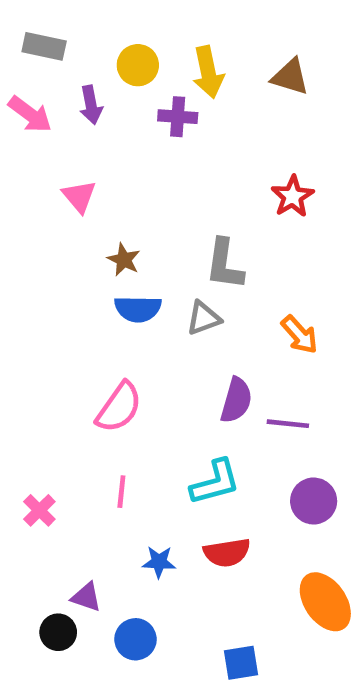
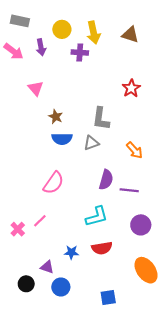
pink line: (121, 492) -> (40, 221), moved, turned 40
purple triangle: (86, 597) -> (47, 267), moved

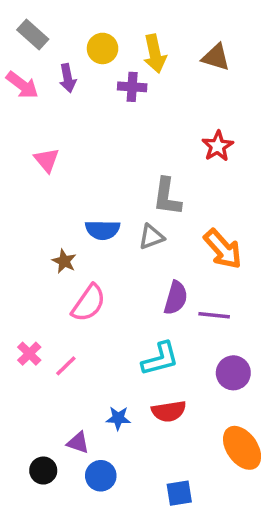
gray rectangle: (20, 21) -> (33, 35), turned 30
pink triangle: (36, 88) -> (47, 160), moved
brown star: (56, 117) -> (64, 261), moved
orange arrow: (134, 150) -> (223, 249), size x1.4
pink cross: (18, 229) -> (29, 354), moved

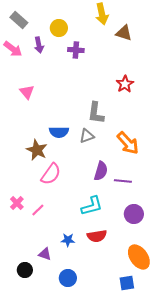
yellow arrow: (155, 54) -> (102, 14), moved
brown star: (64, 261) -> (37, 150), size x1.5
blue circle: (101, 476) -> (68, 278), moved
blue square: (179, 493) -> (127, 283), moved

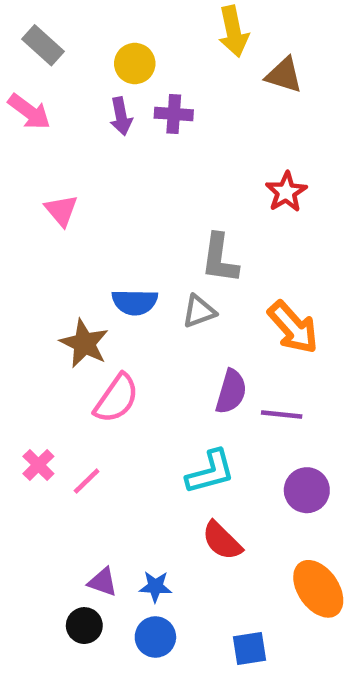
purple arrow: (39, 45) -> (121, 116), moved
red semicircle: (97, 236) -> (222, 541), turned 54
blue star: (68, 240) -> (155, 587), moved
black circle: (25, 270) -> (84, 626), moved
blue square: (127, 283) -> (249, 648), moved

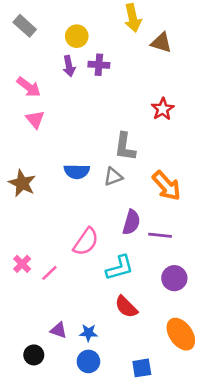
pink arrow: (29, 112) -> (29, 87), moved
brown star: (84, 343) -> (22, 183), moved
pink semicircle: (116, 398) -> (86, 242), moved
black circle: (84, 626) -> (34, 355), moved

